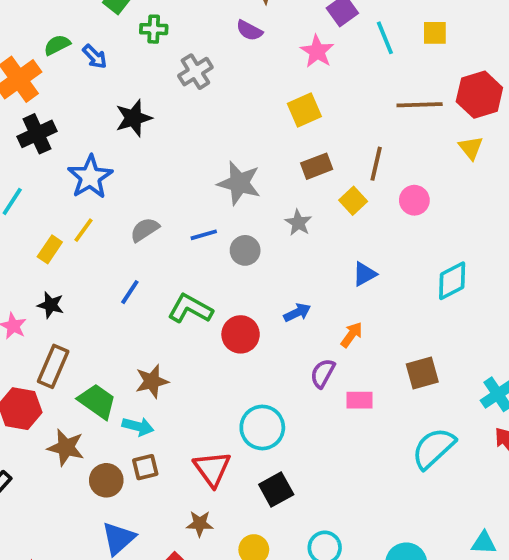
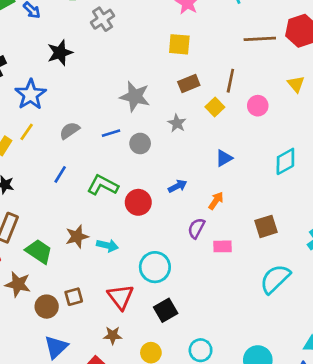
yellow square: (304, 110) -> (179, 44), turned 30
yellow triangle: (471, 148) -> (296, 84), moved
cyan arrow: (138, 426) -> (107, 246), moved

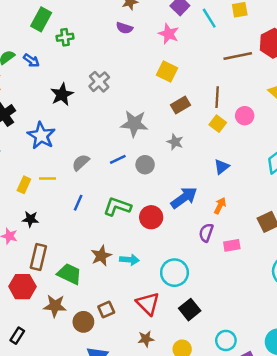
gray cross: (103, 19) -> (99, 82), moved
yellow square: (179, 44) -> (167, 71), turned 30
yellow square: (215, 107) -> (218, 124), moved
yellow line: (27, 132) -> (47, 178), moved, turned 63
blue arrow: (178, 186) -> (184, 198), size x1.6

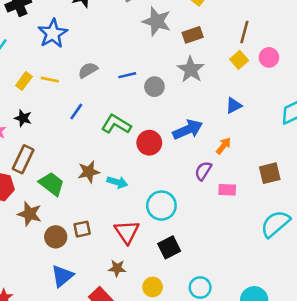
brown rectangle: (181, 105) -> (193, 35), moved
gray star: (134, 124) -> (157, 21), moved
gray star: (175, 142) -> (191, 69), size x1.5

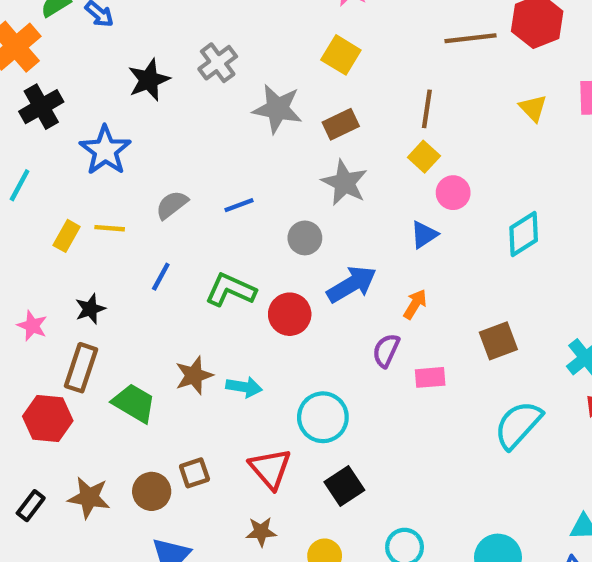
pink circle: (269, 57) -> (453, 193), moved
gray circle: (154, 87) -> (305, 238), moved
black star: (23, 118) -> (90, 309), moved, turned -30
brown star: (30, 214) -> (89, 497), moved

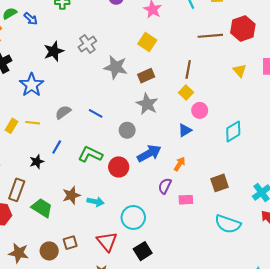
blue line: (239, 205) -> (96, 113), turned 48
black star: (90, 309) -> (37, 162), moved
cyan semicircle: (518, 425) -> (228, 224), turned -115

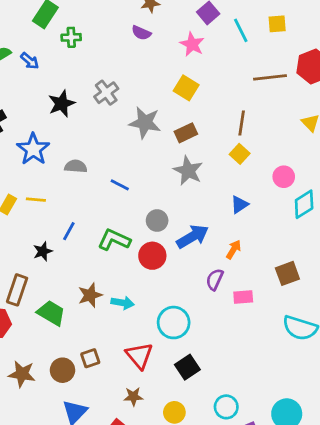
pink circle: (200, 110) -> (284, 177), moved
gray semicircle: (63, 112) -> (76, 166), moved, turned 42
gray circle: (127, 130) -> (157, 221), moved

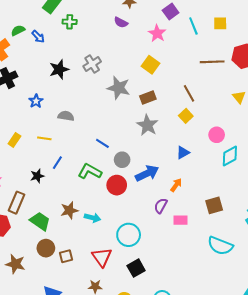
brown line: (242, 123) -> (189, 93), turned -42
blue star: (33, 149) -> (36, 101), size x0.6
blue line: (120, 185) -> (102, 143), moved
yellow line: (36, 200) -> (44, 138), moved
brown circle: (62, 370) -> (46, 248), moved

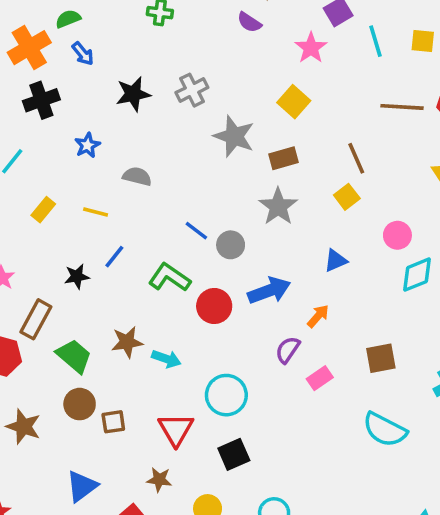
blue arrow: (38, 37) -> (83, 54), moved
gray circle: (122, 160) -> (231, 245), moved
pink rectangle: (181, 220) -> (320, 378), turned -40

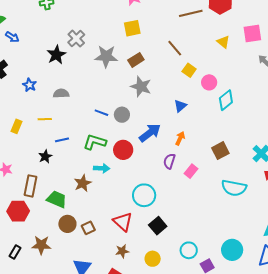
black star: (133, 94) -> (56, 55), moved
yellow square: (294, 102) -> (132, 28), turned -36
yellow square: (347, 197) -> (189, 70), moved
blue line: (114, 257) -> (62, 140), turned 56
cyan arrow: (166, 359) -> (102, 168), moved

